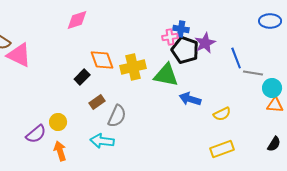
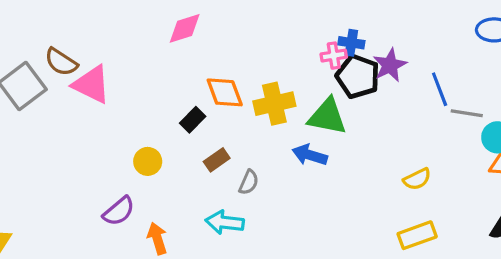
blue arrow: (190, 99) -> (310, 155), moved
gray semicircle: (117, 116) -> (249, 182), size x0.7
yellow circle: (58, 122) -> (148, 161), moved

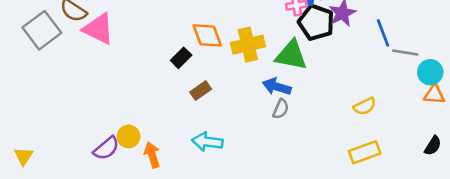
yellow circle: (148, 161) -> (129, 136), moved
gray semicircle: (249, 182) -> (281, 109), moved
purple semicircle: (119, 211) -> (106, 148), moved

